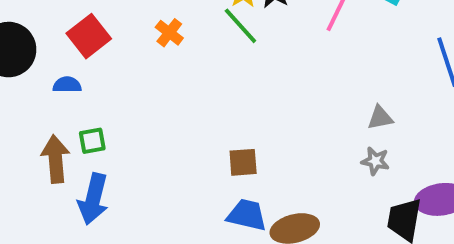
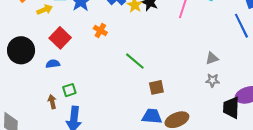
green line: (240, 26) -> (135, 61), moved
brown arrow: (55, 159) -> (52, 102), size x0.6
brown square: (243, 162) -> (156, 87), moved

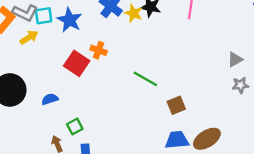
red square: (60, 38) -> (77, 63), moved

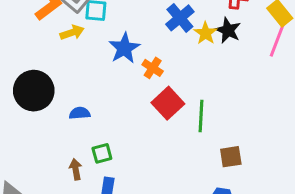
blue star: (70, 20) -> (124, 48), moved
red square: (77, 63) -> (168, 103), moved
green line: (145, 79) -> (201, 116), turned 50

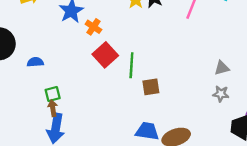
brown square: (231, 157) -> (151, 87), moved
brown arrow: (76, 169) -> (53, 108), moved

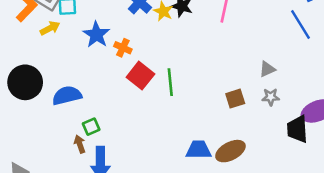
blue semicircle: (35, 62) -> (67, 95), size x1.6
brown square: (151, 87) -> (235, 99), moved
brown arrow: (53, 108) -> (80, 144), moved

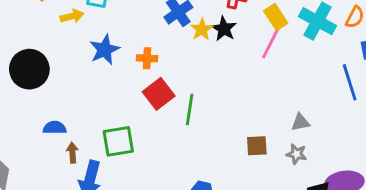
blue star: (96, 35) -> (104, 50), moved
orange cross: (123, 48) -> (147, 58), turned -36
blue semicircle: (67, 95) -> (55, 128), moved, size x0.7
green square: (91, 127) -> (118, 141), moved, size x1.6

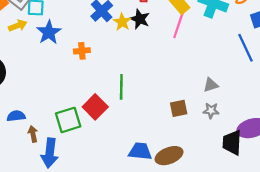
blue star: (104, 50) -> (49, 32), moved
red square: (159, 94) -> (95, 107), moved

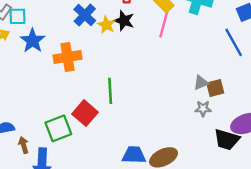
orange cross: (82, 51) -> (67, 57), size x1.6
brown square: (179, 108) -> (215, 88), moved
black trapezoid: (232, 143) -> (227, 140), turned -72

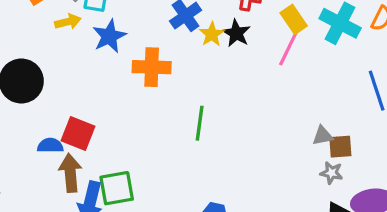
gray star: (203, 109) -> (331, 173), moved
red square: (85, 113) -> (78, 134), moved, turned -30
green square: (58, 128) -> (117, 188), moved
brown arrow: (24, 145) -> (70, 173), size x1.6

